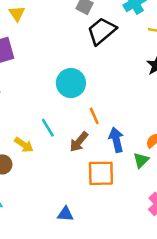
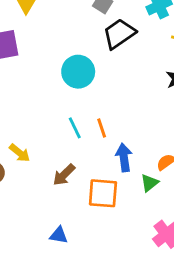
cyan circle: (71, 83) -> (78, 72), moved
cyan line: (48, 128) -> (75, 128), moved
brown arrow: (79, 142) -> (64, 175), moved

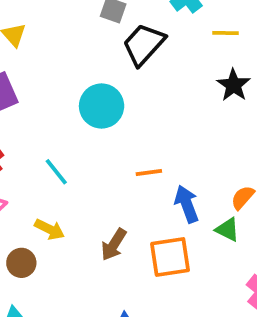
cyan line: (75, 128) -> (56, 172), moved
orange line: (102, 128) -> (149, 172), turned -66
green triangle: (149, 183) -> (227, 230), turned -42

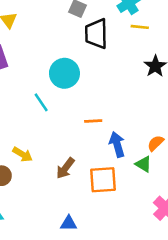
yellow line: (226, 33) -> (140, 27), moved
black trapezoid: (144, 44) -> (96, 34), turned -48
cyan line: (56, 172) -> (41, 102), moved

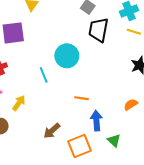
orange semicircle: (156, 143) -> (131, 105), moved
yellow arrow: (23, 154) -> (19, 103), moved, turned -98
orange square: (103, 180) -> (80, 146), turned -30

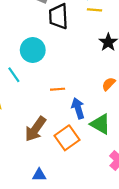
brown arrow: (52, 131) -> (35, 129), size x1.4
green triangle: (114, 140) -> (100, 124), size x1.5

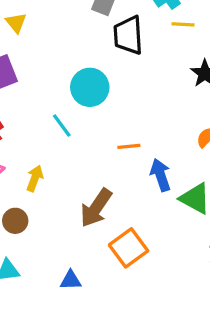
orange square: (67, 138) -> (129, 248), moved
blue triangle: (39, 175) -> (71, 280), moved

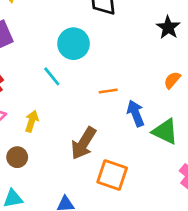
orange square: (129, 248) -> (112, 175), turned -32

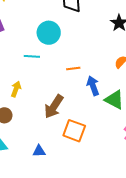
cyan line: (52, 76) -> (32, 56), turned -49

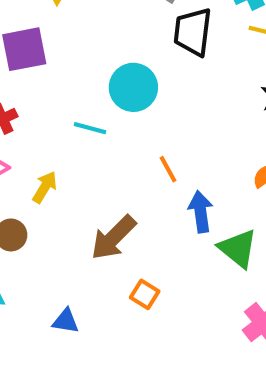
orange line: (73, 69) -> (168, 169), turned 56
orange square: (74, 131) -> (145, 294), size x0.6

